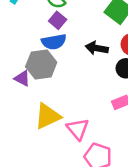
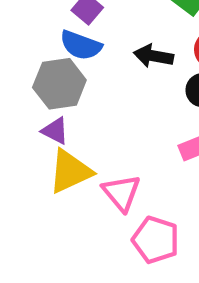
blue semicircle: (54, 42) -> (81, 45), turned 30
purple triangle: (22, 78) -> (55, 131), moved

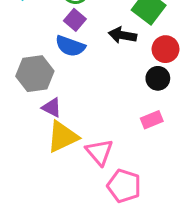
black arrow: (154, 56) -> (122, 35), moved
gray hexagon: (59, 84) -> (35, 74), moved

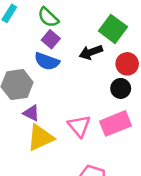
black arrow: (122, 35) -> (91, 52), turned -30
pink rectangle: (152, 120) -> (115, 123), size x1.6
pink triangle: (99, 152) -> (79, 126), moved

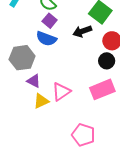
pink triangle: (79, 126) -> (61, 92), moved, turned 36
yellow triangle: (40, 138) -> (41, 101), size x0.7

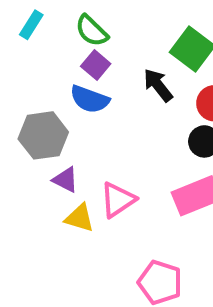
black arrow: (82, 31) -> (158, 85), turned 72
yellow triangle: (41, 101) -> (80, 218), turned 42

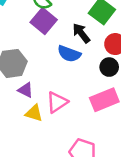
purple square: (96, 65) -> (44, 21), size x1.5
blue semicircle: (90, 99) -> (69, 54), moved

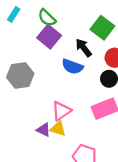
purple triangle: (26, 90) -> (44, 130), moved
yellow triangle: (34, 113) -> (58, 129), moved

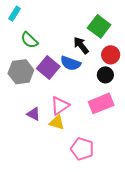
green semicircle: (47, 18) -> (29, 40), moved
purple square: (49, 37) -> (48, 68), moved
purple triangle: (44, 130) -> (34, 114), moved

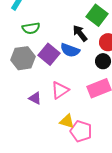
green semicircle: (29, 40) -> (31, 28), turned -54
yellow triangle: (57, 122) -> (67, 121), moved

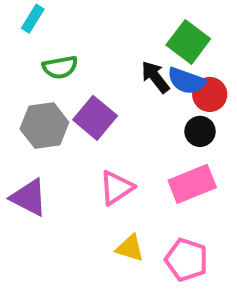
blue semicircle: (70, 50) -> (186, 81), moved
purple triangle: (35, 98) -> (29, 197), moved, size x1.5
pink pentagon: (81, 131) -> (186, 260), moved

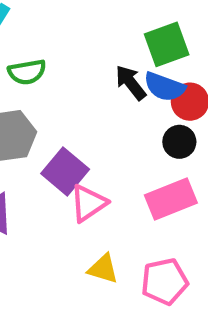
green square: (188, 42) -> (167, 44), turned 33
purple square: (95, 118) -> (65, 171), moved
pink pentagon: (186, 260) -> (165, 282), turned -30

